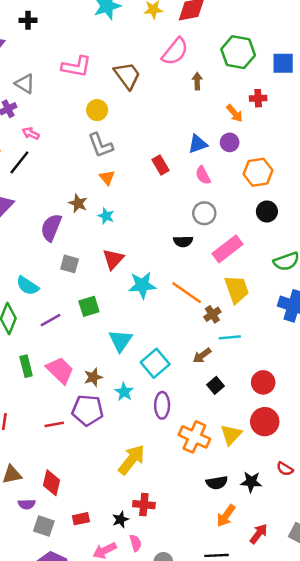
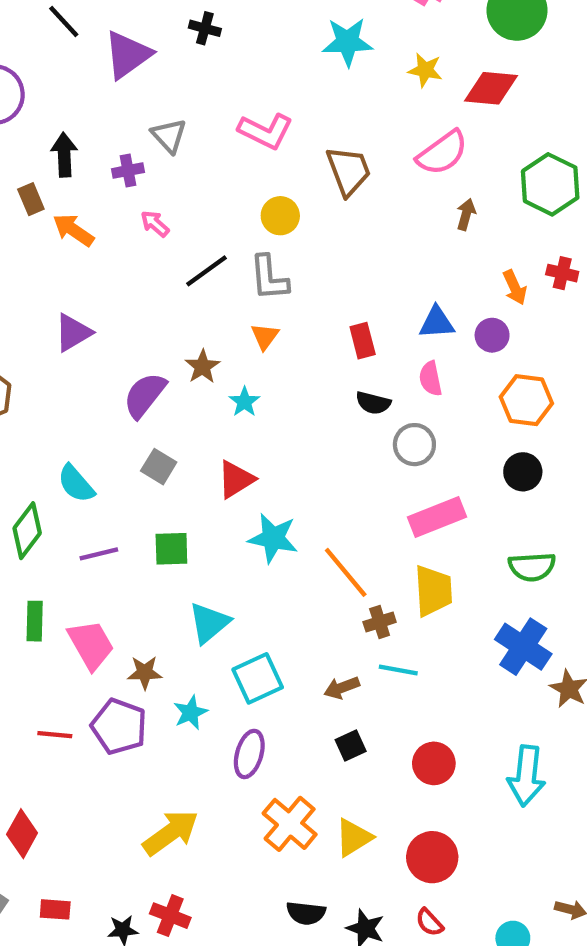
black line: (19, 162) -> (206, 271), moved
black semicircle: (183, 241) -> (373, 403), moved
red circle: (265, 422) -> (432, 857), moved

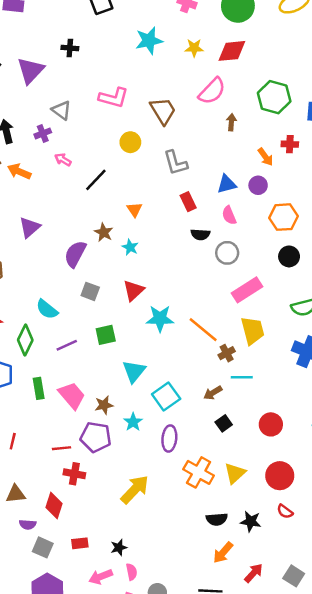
gray L-shape: (269, 278) -> (175, 163), moved
red cross: (170, 916) -> (74, 474), moved

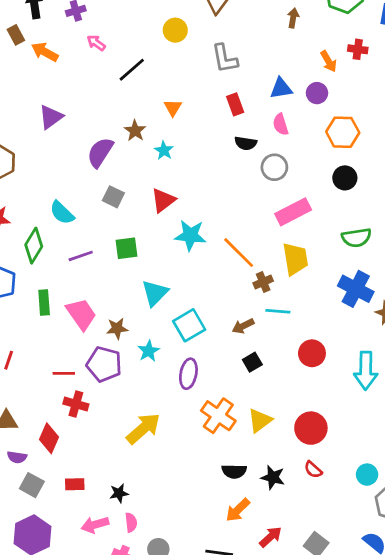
red circle: (271, 424) -> (312, 353), moved

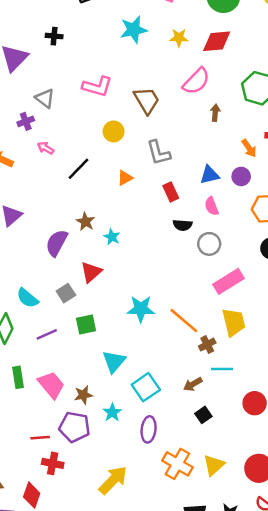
orange triangle: (173, 108) -> (125, 178), moved, turned 35
gray square: (113, 197) -> (66, 293), moved, turned 36
red triangle: (163, 200) -> (91, 272), moved

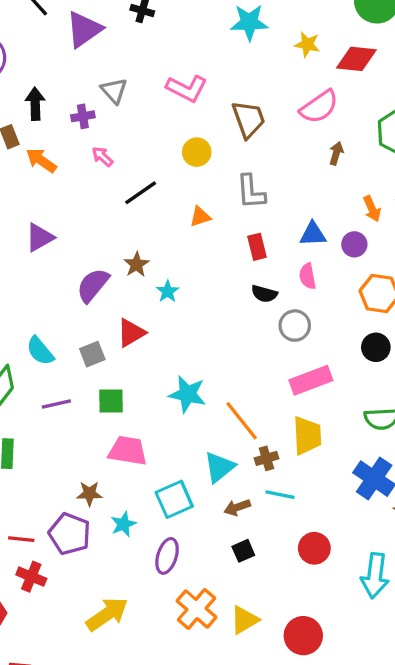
cyan triangle: (114, 361) -> (219, 467), moved
pink trapezoid: (51, 385) -> (128, 451), moved, turned -52

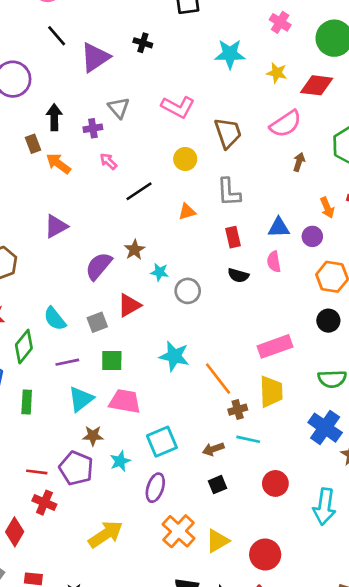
cyan star: (168, 291) -> (159, 272), turned -30
gray circle: (295, 326) -> (188, 291), moved
cyan triangle: (219, 467) -> (81, 399), moved

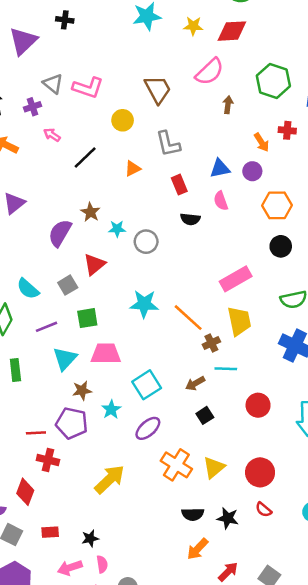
pink L-shape: (178, 107) -> (88, 88), moved
purple ellipse: (155, 488) -> (148, 428), turned 40

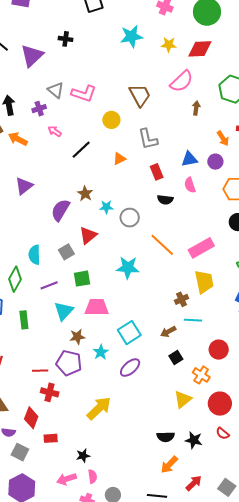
cyan semicircle: (28, 289) -> (34, 255), turned 48
orange line: (188, 318) -> (162, 245), moved
orange cross: (176, 465) -> (201, 375), moved, size x0.7
red rectangle: (50, 532) -> (51, 438), moved

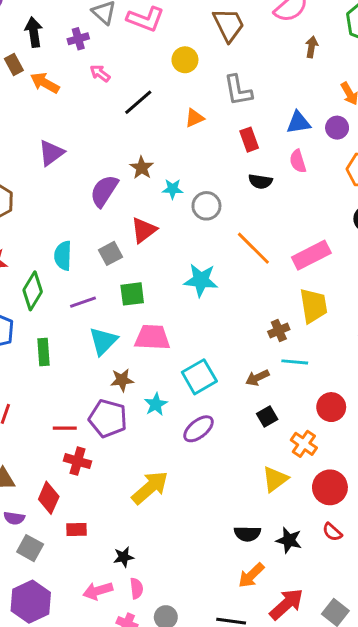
red arrow: (194, 483) -> (286, 604), size x1.4

